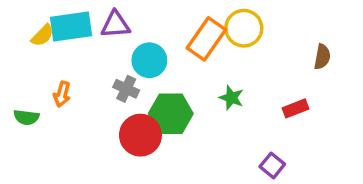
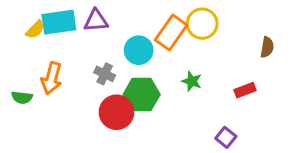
cyan circle: (149, 60) -> (139, 50), moved
orange arrow: (62, 94) -> (51, 78), size x1.5

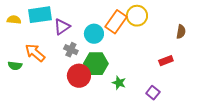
purple triangle: (96, 21) -> (62, 27), moved, turned -30
yellow semicircle: (35, 30) -> (14, 20), moved, turned -128
orange arrow: (51, 78) -> (35, 53), turned 115
green star: (192, 81) -> (119, 83), moved

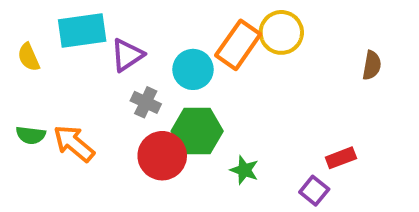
yellow semicircle: (14, 20) -> (29, 57), moved, turned -120
orange arrow: (35, 53) -> (74, 143), moved
red rectangle: (166, 61) -> (341, 158), moved

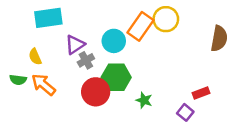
purple triangle: (127, 55) -> (75, 45), moved
yellow semicircle: (29, 57) -> (35, 57), moved
brown semicircle: (372, 65) -> (219, 39), size x1.5
gray cross: (146, 102) -> (86, 60), turned 35

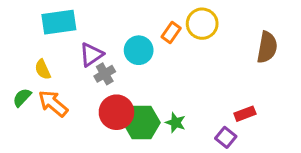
orange rectangle: (140, 26) -> (171, 32), size x0.6
green hexagon: (116, 77) -> (142, 123), moved
green semicircle: (18, 80) -> (22, 97), turned 126

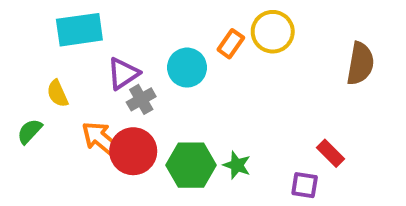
orange arrow: (53, 103) -> (101, 139), moved
red circle: (116, 112) -> (133, 151), moved
red rectangle: (245, 114) -> (330, 153), turned 66
purple square: (226, 137) -> (305, 185), turned -30

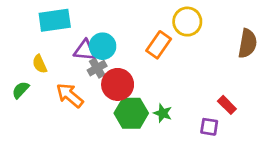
orange rectangle: (231, 44) -> (159, 45), moved, size x1.4
cyan circle: (187, 68) -> (103, 46), moved
purple triangle: (123, 74) -> (85, 50), turned 40
red circle: (133, 151) -> (118, 84), moved

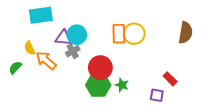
yellow circle: (187, 22) -> (134, 34), moved
orange rectangle: (159, 45) -> (119, 34), turned -36
red circle: (118, 84) -> (100, 68), moved
orange arrow: (70, 95) -> (46, 60), moved

